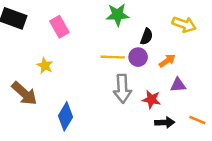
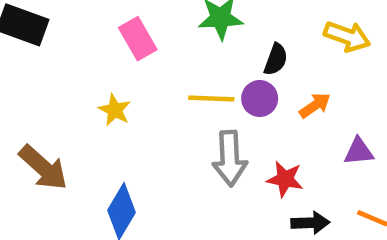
pink rectangle: (59, 27) -> (138, 39), moved
yellow star: (45, 66) -> (115, 110), moved
purple triangle: (178, 85) -> (359, 151), moved

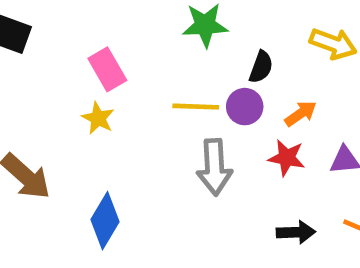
pink rectangle: (138, 39) -> (107, 69), moved
red star: (285, 179) -> (287, 158), moved

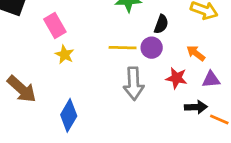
pink rectangle: (107, 69) -> (55, 26), moved
orange arrow: (301, 114) -> (196, 53), moved, turned -108
black arrow: (296, 232) -> (196, 107), moved

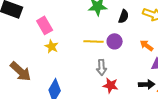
black semicircle: (161, 24) -> (124, 16), moved
red star: (176, 78) -> (111, 85), moved
gray arrow: (134, 84) -> (102, 67), size x0.7

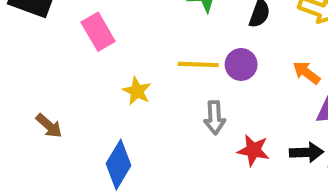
yellow star: (52, 46) -> (137, 91), moved
brown arrow: (21, 71) -> (49, 126), size x0.6
red star: (111, 85) -> (253, 150), moved

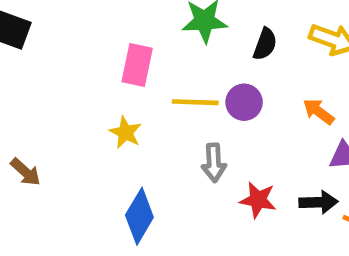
pink rectangle: (98, 32) -> (137, 65), moved, turned 42
blue diamond: (118, 165) -> (139, 216), moved

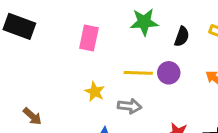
pink rectangle: (137, 65) -> (89, 38), moved
gray arrow: (214, 163) -> (130, 106), moved, turned -80

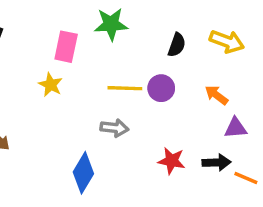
green star: (144, 22) -> (111, 24), moved
yellow star: (95, 92) -> (51, 85), moved

